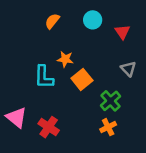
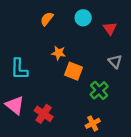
cyan L-shape: (44, 77) -> (19, 69), moved
orange square: (82, 79) -> (74, 71), turned -30
orange cross: (108, 127) -> (93, 123), moved

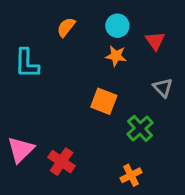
orange star: (59, 53) -> (116, 56), moved
cyan L-shape: (19, 69) -> (27, 63), moved
pink triangle: (15, 105) -> (21, 150), turned 36

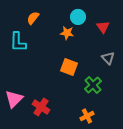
orange semicircle: (66, 27) -> (33, 18), moved
orange star: (116, 56) -> (67, 33), moved

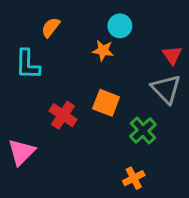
red triangle: (103, 27) -> (172, 55), moved
gray triangle: (108, 58) -> (166, 89), size x1.5
red cross: (41, 107) -> (63, 115), moved

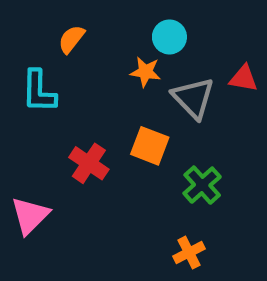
red triangle: (172, 55) -> (243, 78), turned -45
gray triangle: (166, 89) -> (193, 98), moved

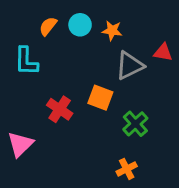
cyan circle: (169, 37) -> (80, 25), moved
orange star: (145, 72) -> (112, 31), moved
gray triangle: (193, 98) -> (130, 66), turned 48

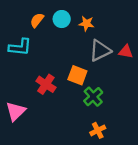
red triangle: (163, 52) -> (126, 52), moved
cyan L-shape: (26, 61) -> (20, 47), turned -85
green cross: (135, 124) -> (93, 97), moved

